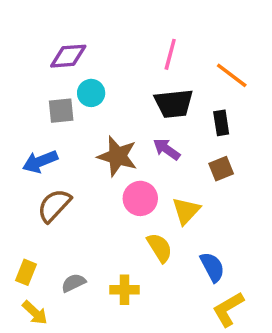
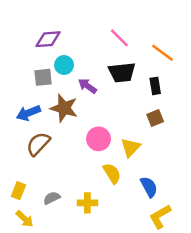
pink line: (170, 54) -> (119, 38), turned -60
purple arrow: (167, 149) -> (87, 86), moved
brown star: (117, 156) -> (64, 108), moved

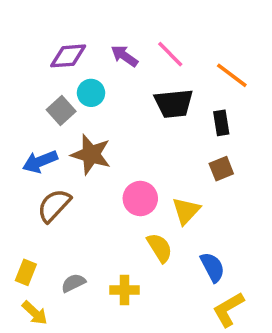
gray square: (43, 77) -> (61, 110), turned -36
purple arrow: (87, 86) -> (124, 56), moved

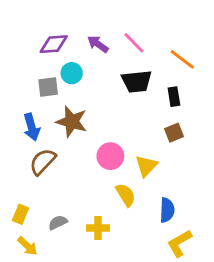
gray square: (61, 110) -> (48, 87), turned 35
blue arrow: (40, 162) -> (32, 127), turned -84
blue semicircle: (212, 267) -> (167, 210), turned 30

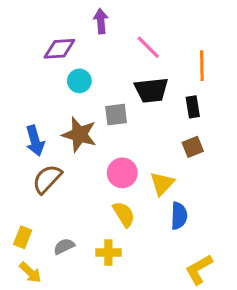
purple arrow: (98, 44) -> (101, 21), moved, turned 50
orange line: (182, 59) -> (202, 66), turned 52
gray square: (48, 87) -> (116, 115), moved
yellow semicircle: (126, 195) -> (124, 214), moved
blue semicircle: (167, 210) -> (179, 216), moved

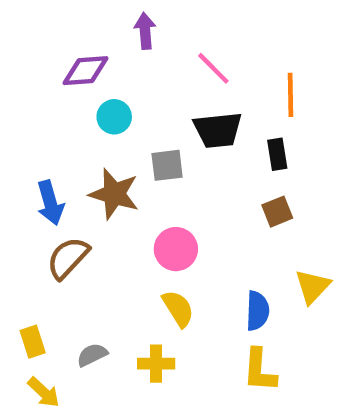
yellow triangle: (162, 184) -> (313, 287), moved
yellow rectangle: (23, 237) -> (33, 342), turned -40
yellow L-shape: (199, 269) -> (260, 370), moved, turned -56

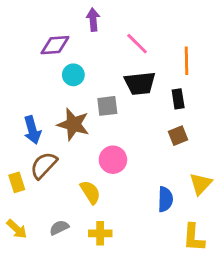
yellow semicircle: (178, 309) -> (90, 192), moved
yellow rectangle: (33, 342) -> (17, 182), moved
yellow L-shape: (260, 370) -> (194, 238), moved
yellow arrow: (44, 392) -> (17, 229), moved

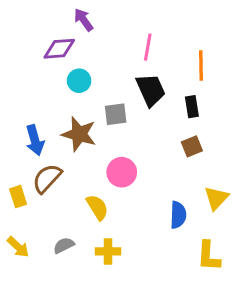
purple arrow: (93, 20) -> (84, 20), moved, turned -30
pink line: (137, 44) -> (148, 47), turned 55
black trapezoid: (140, 83) -> (151, 90), turned -108

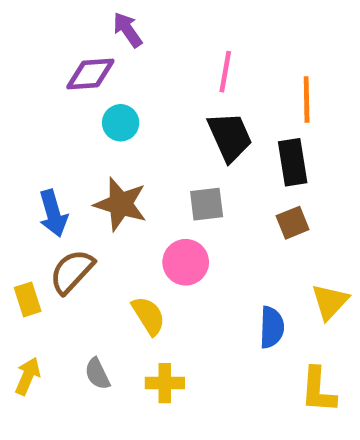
black rectangle: (192, 107) -> (293, 162), size x1.4
gray square: (116, 114) -> (207, 204), moved
gray semicircle: (64, 245) -> (97, 374), turned -90
yellow arrow: (18, 247) -> (28, 376), turned -110

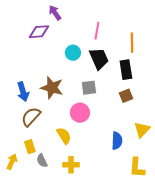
cyan circle: (121, 123) -> (73, 53), moved
yellow rectangle: (28, 299) -> (30, 147), moved

